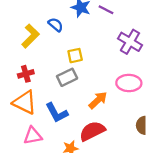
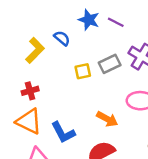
gray rectangle: (67, 77) -> (110, 64), moved
orange arrow: (98, 100) -> (107, 119), turned 72

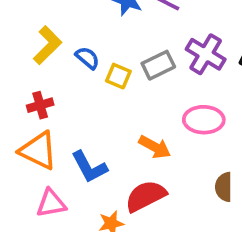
blue semicircle: (62, 38) -> (87, 58), moved
yellow square: (83, 71) -> (118, 76), turned 35

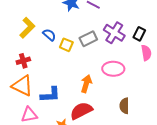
orange arrow: (155, 147) -> (86, 84), turned -102
blue L-shape: (89, 167) -> (50, 95), turned -65

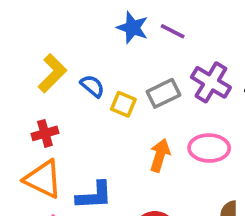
orange arrow: (86, 84) -> (160, 155), moved

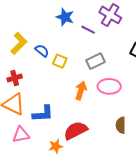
purple line: (173, 31) -> (88, 30), moved
purple cross: (211, 82) -> (110, 15), moved
gray rectangle: (164, 93) -> (96, 61), moved

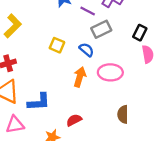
blue semicircle: (42, 51) -> (86, 50), moved
gray rectangle: (96, 61) -> (101, 29), moved
red semicircle: (76, 130) -> (74, 120), size x0.6

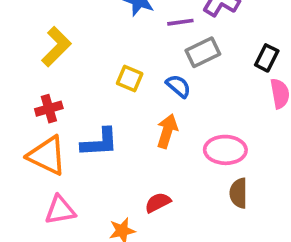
purple line: (88, 11) -> (180, 22), turned -35
pink ellipse: (110, 72) -> (225, 150), moved
blue L-shape: (39, 102) -> (100, 142), moved

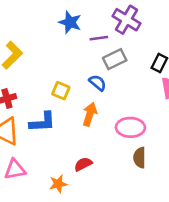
yellow square: (130, 79) -> (61, 91), moved

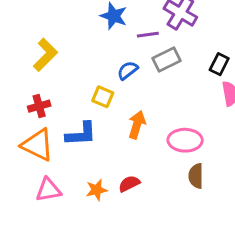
blue semicircle: (98, 83) -> (128, 70), moved, turned -78
orange star: (58, 184) -> (97, 190), moved

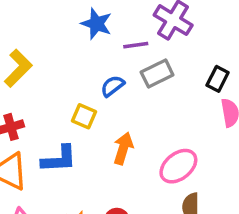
pink ellipse: (185, 140) -> (178, 166), turned -40

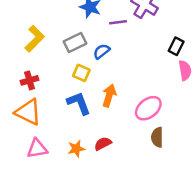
gray rectangle: (157, 74) -> (75, 42), moved
blue L-shape: (59, 159) -> (79, 103), moved, turned -108

